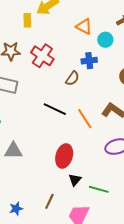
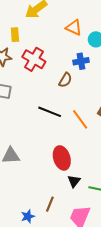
yellow rectangle: (27, 20) -> (15, 35), moved
red ellipse: (64, 156) -> (62, 158), turned -30
blue star: (16, 209) -> (28, 216), moved

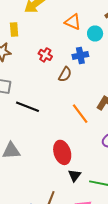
red cross: (34, 59) -> (45, 55), moved, size x0.6
black line: (50, 112) -> (27, 107), moved

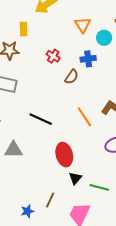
orange triangle: (73, 22) -> (83, 25), turned 30
black line: (27, 107) -> (41, 119), moved

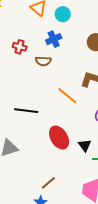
brown semicircle: (72, 77) -> (43, 61), turned 77
black triangle: (75, 178) -> (85, 145), moved
brown line: (50, 200) -> (48, 183), moved, turned 42

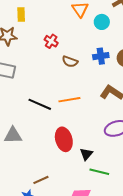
blue cross: (54, 39) -> (101, 56), moved
orange line: (67, 96) -> (69, 100), moved, turned -65

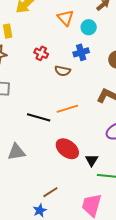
blue cross: (101, 56) -> (81, 52), moved
red ellipse: (64, 139) -> (67, 149), turned -30

